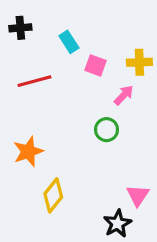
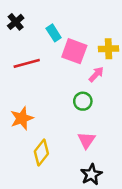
black cross: (20, 28) -> (16, 22), turned -35
pink square: (96, 65) -> (74, 51), size x1.5
pink triangle: (138, 195) -> (86, 140), moved

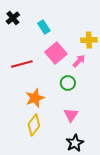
pink square: (74, 51) -> (56, 53), moved, turned 30
red line: (27, 63) -> (22, 64), moved
orange star: (22, 118) -> (35, 98), moved

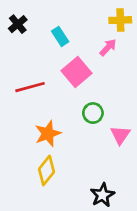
yellow cross: (89, 40) -> (120, 20), moved
pink arrow: (79, 61) -> (108, 47), moved
pink triangle: (71, 115) -> (120, 135), moved

